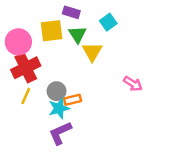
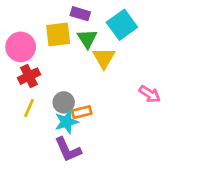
cyan square: (108, 22) -> (122, 25), size x1.5
red cross: (26, 68) -> (29, 76), size x0.7
purple L-shape: (60, 133) -> (68, 150), turned -90

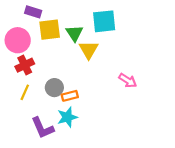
purple rectangle: (80, 14) -> (33, 12), moved
cyan square: (122, 25) -> (104, 21), turned 30
cyan star: (66, 122) -> (67, 117), moved
purple L-shape: (68, 150) -> (43, 128), moved

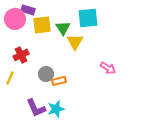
pink circle: (18, 40) -> (15, 19), moved
yellow line: (25, 92) -> (10, 78), moved
cyan star: (67, 117) -> (56, 109), moved

